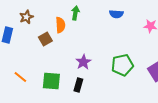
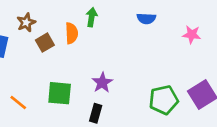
brown square: (45, 39) -> (45, 43), moved
green pentagon: (122, 65) -> (164, 100), moved
green square: (51, 81) -> (60, 93), moved

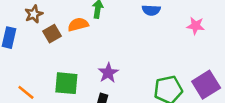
orange semicircle: (72, 33) -> (78, 25), turned -102

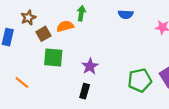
green square: (66, 83) -> (53, 58), moved

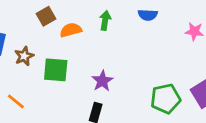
green arrow: (81, 13) -> (105, 20), moved
brown star: (28, 18) -> (24, 56), moved
brown square: (43, 34) -> (46, 16), moved

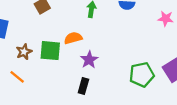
orange semicircle: (71, 30) -> (73, 38), moved
brown star: (24, 56) -> (24, 52), moved

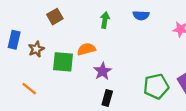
brown star: (24, 52) -> (36, 49), moved
black rectangle: (83, 86) -> (107, 98), moved

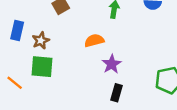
green square: (63, 62) -> (42, 67), moved
orange line: (29, 89) -> (15, 83), moved

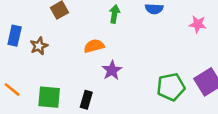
green square: (42, 67) -> (49, 97), moved
black rectangle: (117, 93) -> (86, 100), moved

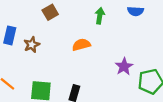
purple star: (112, 70) -> (124, 67), moved

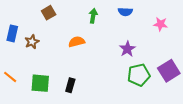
purple star: (124, 67) -> (127, 49), moved

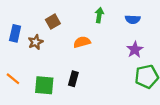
blue semicircle: (125, 12) -> (133, 19), moved
brown square: (49, 13) -> (53, 22), moved
black rectangle: (70, 85) -> (73, 79), moved

